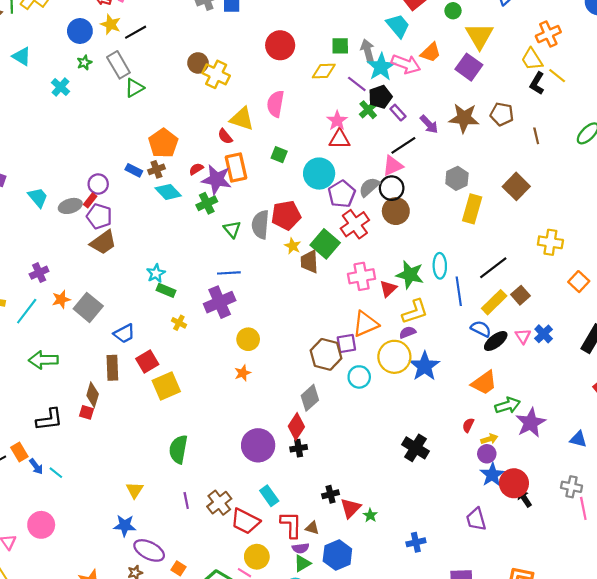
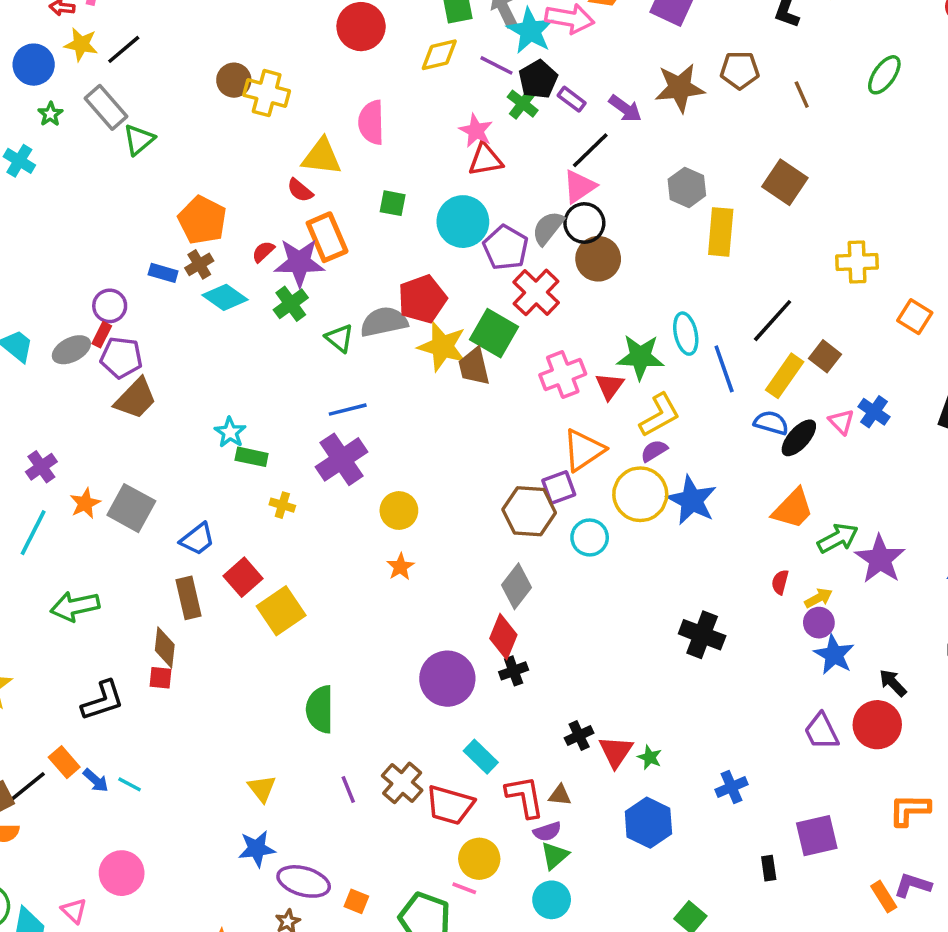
gray semicircle: (260, 225) -> (384, 322), turned 84
yellow star: (293, 246) -> (442, 347), size x1.8
red circle: (514, 483) -> (877, 725), moved
blue hexagon: (337, 555) -> (648, 823), moved

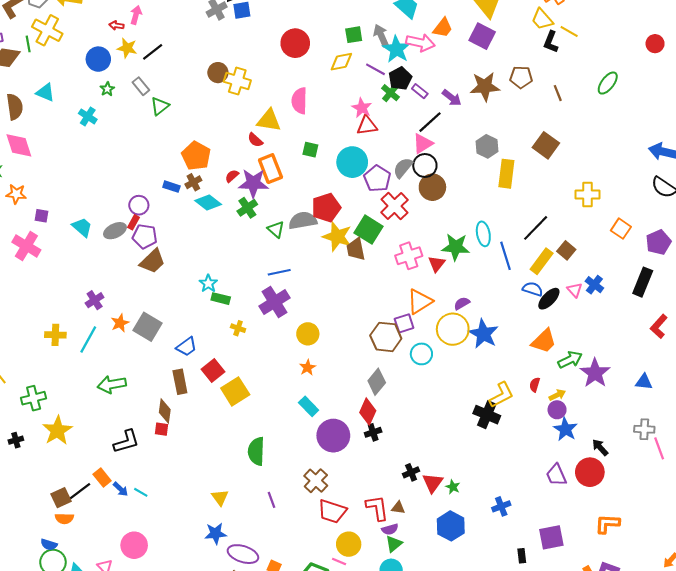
gray rectangle: (106, 107) -> (141, 86), size x0.7
yellow L-shape: (660, 415) -> (502, 395), moved
cyan rectangle: (481, 757) -> (309, 406), moved
brown cross: (402, 783) -> (316, 481), moved

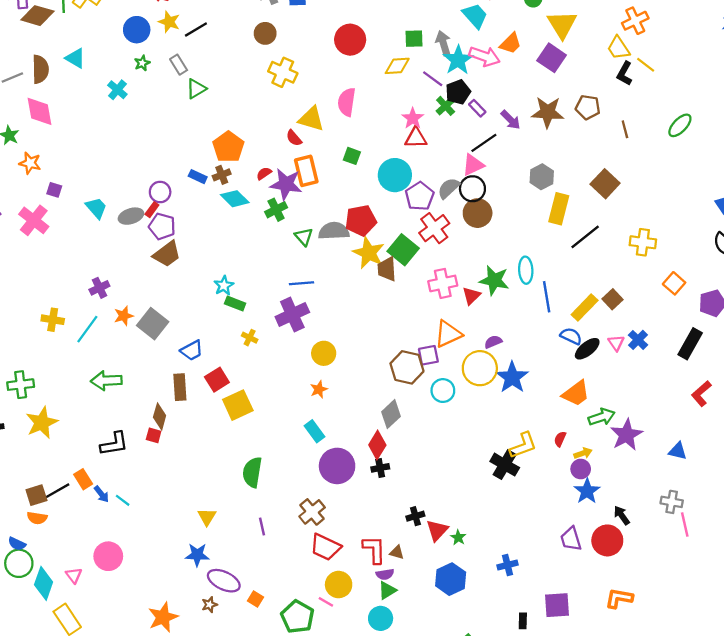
brown circle: (218, 73) -> (265, 33), moved
black line: (536, 228) -> (585, 237), moved

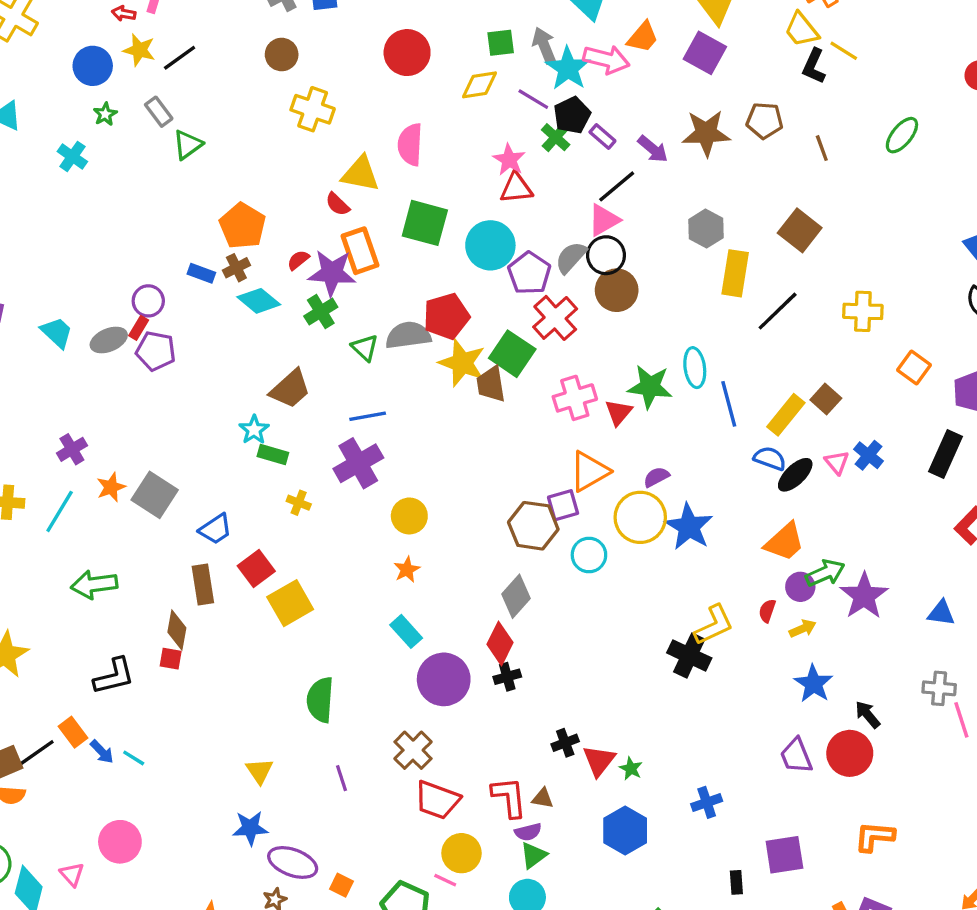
green square: (352, 156) -> (425, 223), size x1.8
brown trapezoid: (167, 254) -> (290, 389), moved
purple circle: (581, 469) -> (800, 587), moved

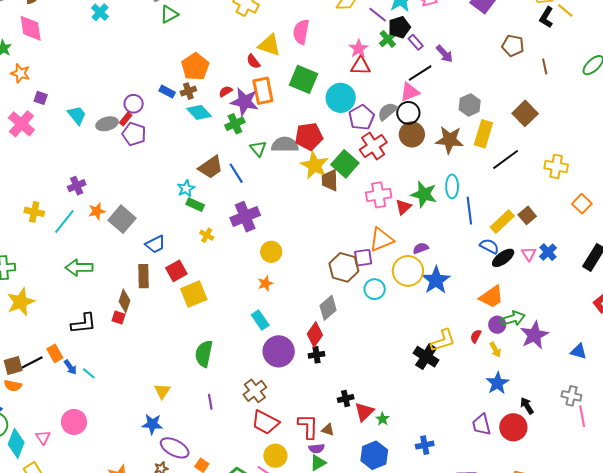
brown star: (706, 133) -> (449, 140), moved
blue line: (368, 416) -> (236, 173), moved, turned 60
yellow arrow: (803, 629) -> (495, 350), turned 77

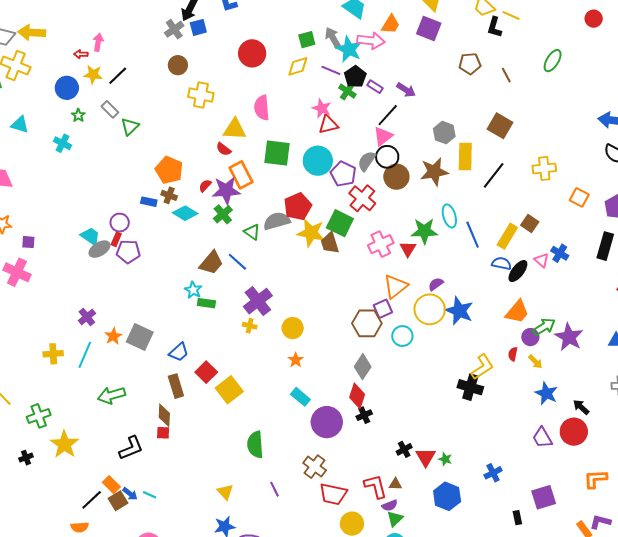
brown cross: (188, 91) -> (169, 195), turned -35
cyan trapezoid: (77, 115) -> (90, 236), moved
yellow cross: (207, 235) -> (250, 326), moved
brown square: (13, 365) -> (118, 501), moved

